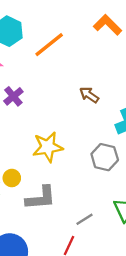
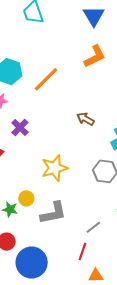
orange L-shape: (108, 25) -> (95, 56), turned 115

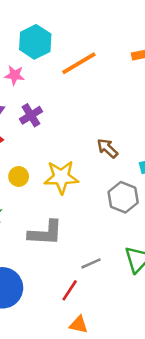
brown arrow: (85, 119) -> (107, 148), moved
yellow circle: (26, 198) -> (19, 176), moved

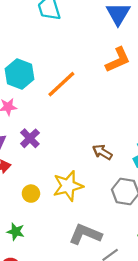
gray L-shape: (45, 233) -> (85, 234), moved, turned -148

